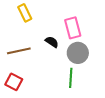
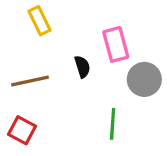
black semicircle: (52, 42) -> (82, 67), turned 40
gray circle: (78, 53) -> (144, 79), moved

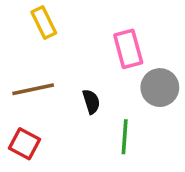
black semicircle: (82, 67) -> (91, 102), moved

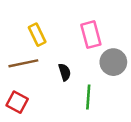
yellow rectangle: (44, 22) -> (37, 35), moved

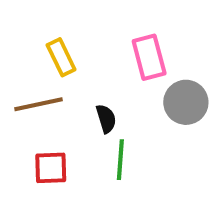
green line: (88, 97) -> (120, 160), moved
red square: (17, 102) -> (51, 168), moved, turned -30

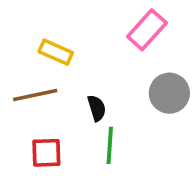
yellow rectangle: (61, 57) -> (56, 52), turned -40
pink rectangle: (149, 57) -> (147, 30), moved, turned 57

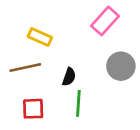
black semicircle: (97, 108) -> (69, 77), turned 36

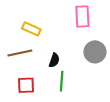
pink rectangle: (105, 21) -> (82, 16), turned -45

